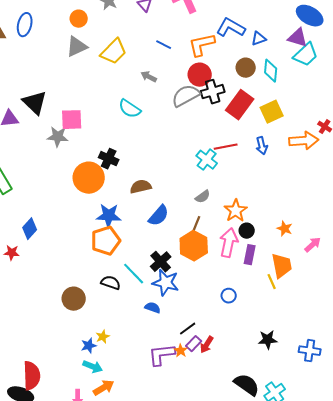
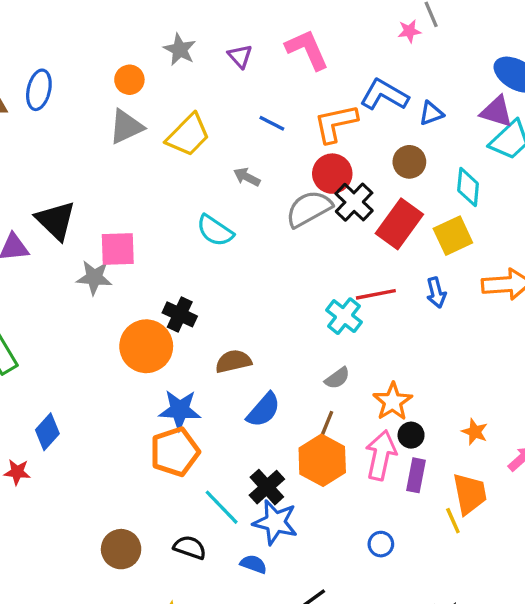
cyan diamond: (271, 71) -> (468, 187), moved
black cross: (213, 92) -> (354, 202), turned -30
black semicircle: (111, 283) -> (190, 547), moved

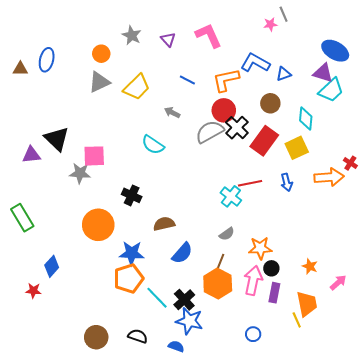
orange circle: (146, 346) -> (98, 225), moved
orange star: (393, 402) -> (260, 248), turned 30
cyan line: (222, 507) -> (157, 298), moved

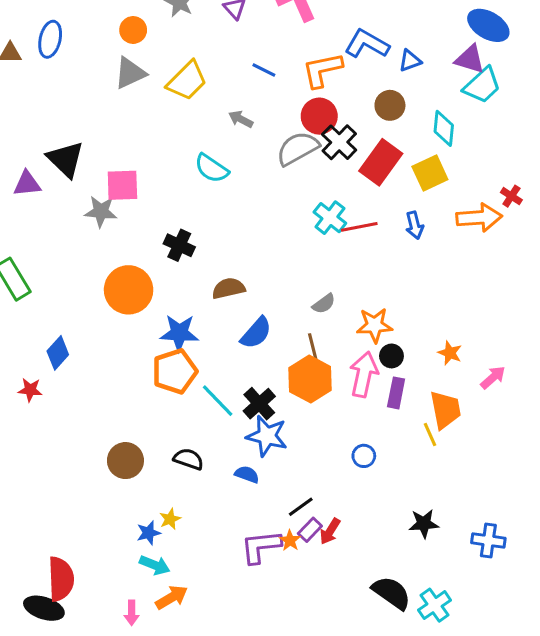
cyan cross: (231, 196) -> (330, 218), moved
brown line: (220, 263) -> (313, 348), turned -36

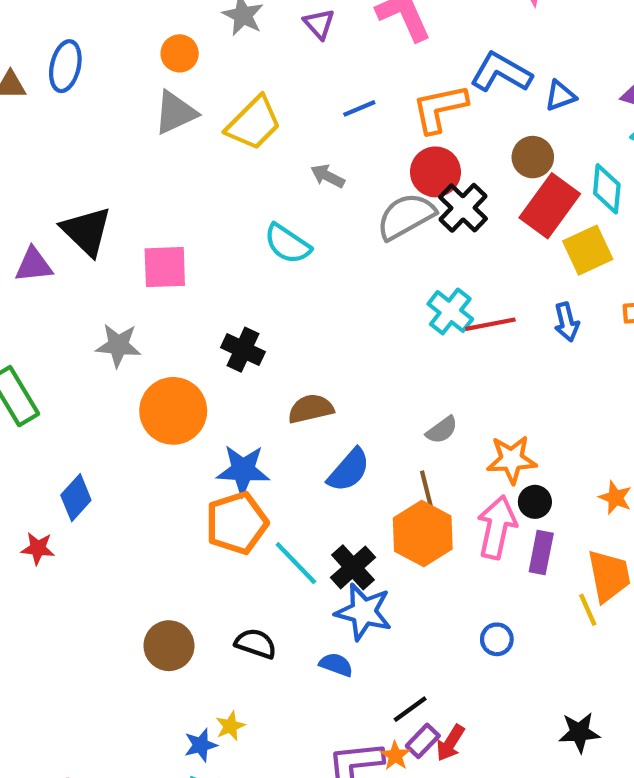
blue line: (264, 70) -> (359, 108), turned -50
red rectangle: (381, 162) -> (550, 206), moved
gray star: (101, 211) -> (118, 345), moved

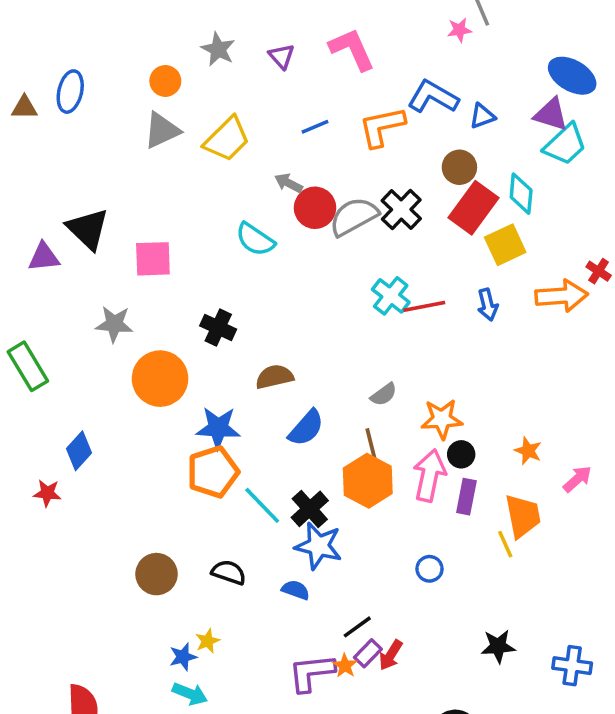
red circle: (435, 172) -> (315, 208), moved

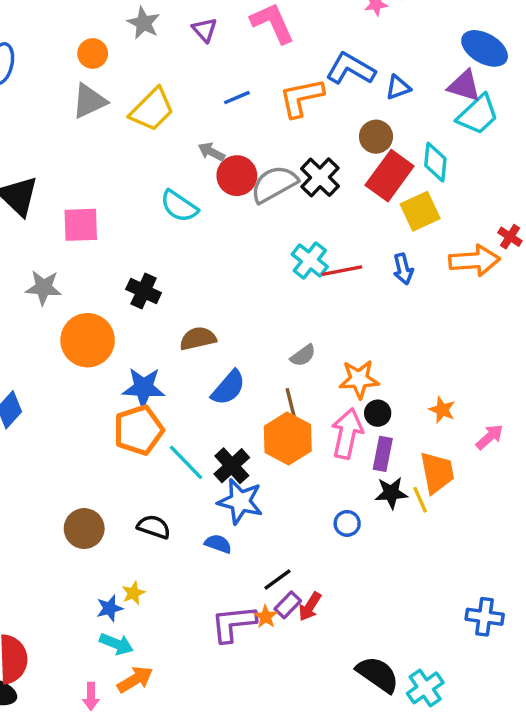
black star: (498, 646) -> (391, 493), moved

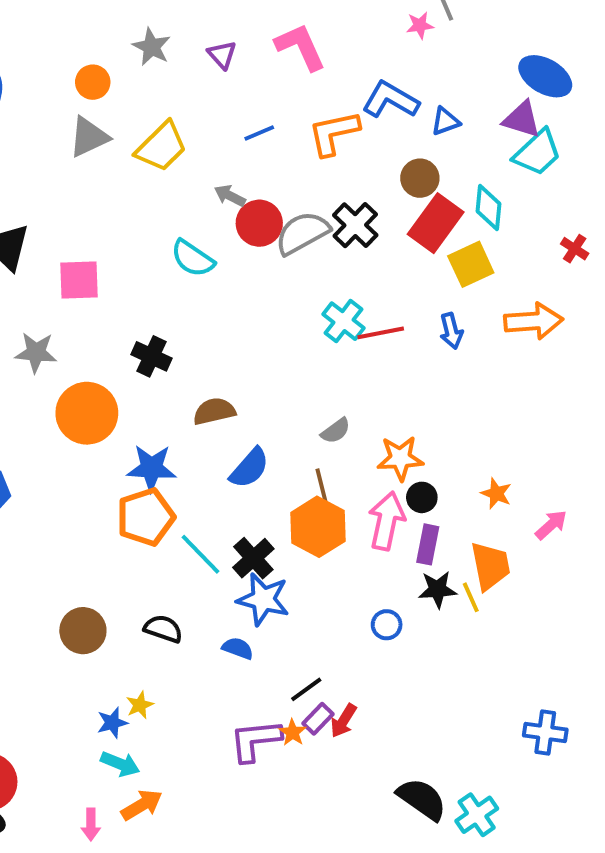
red cross: (510, 237) -> (575, 249), moved

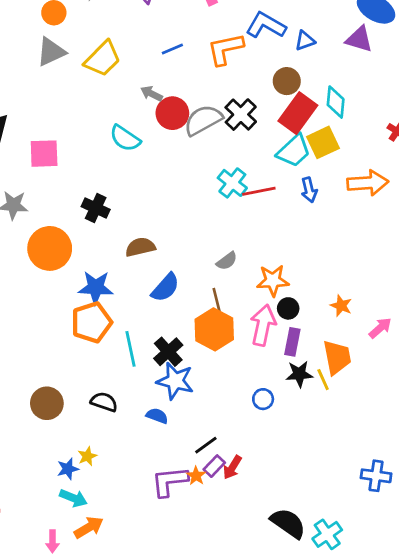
cyan trapezoid: (537, 153) -> (294, 151), moved
cyan line: (200, 554) -> (131, 349), turned 32

